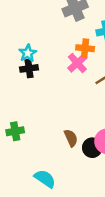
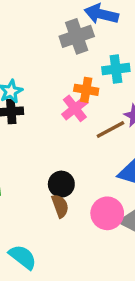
black circle: (92, 148) -> (61, 184), moved

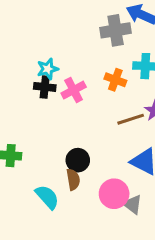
pink cross: (75, 108) -> (74, 90), moved
cyan semicircle: (23, 257) -> (47, 197), moved

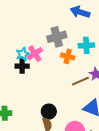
gray cross: (116, 30) -> (57, 37), moved
pink cross: (74, 90) -> (35, 54), moved

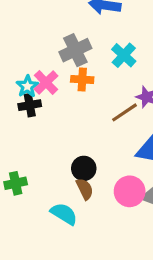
cyan cross: (86, 45) -> (124, 55), turned -35
orange cross: (68, 56) -> (82, 80), moved

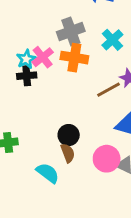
orange cross: (82, 80) -> (74, 58), size x1.4

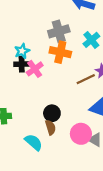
pink cross: (43, 57) -> (35, 69), moved

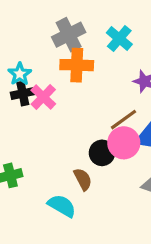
brown line: (86, 79) -> (124, 120), moved
black circle: (52, 113) -> (102, 153), moved
pink circle: (81, 134) -> (124, 143), moved

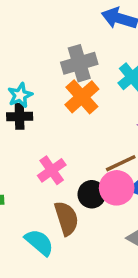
orange cross: (77, 65) -> (82, 97), turned 36
pink cross: (43, 97) -> (52, 170), moved
brown semicircle: (83, 179) -> (66, 218), size x1.4

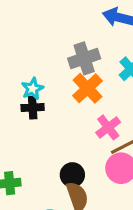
pink cross: (52, 170) -> (108, 127), moved
black circle: (92, 194) -> (72, 175), moved

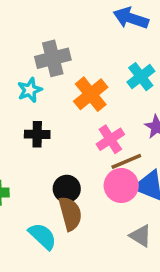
gray cross: (84, 58) -> (53, 58), moved
black cross: (33, 108) -> (37, 134), moved

